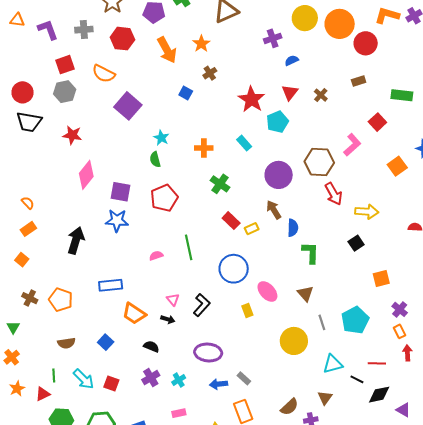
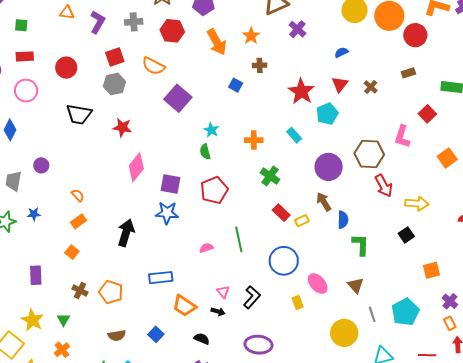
purple L-shape: (48, 30) -> (98, 22), turned 50
purple cross: (273, 38) -> (297, 29), moved, turned -30
brown cross: (210, 73) -> (260, 65), turned 32
red circle: (23, 92) -> (66, 68), moved
pink L-shape: (352, 145) -> (402, 137), turned 150

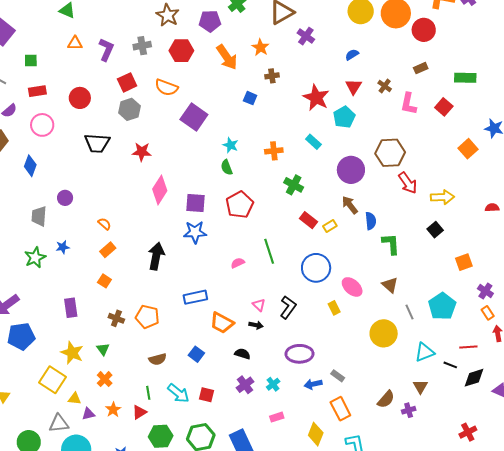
pink L-shape: (402, 137) -> (409, 104), moved

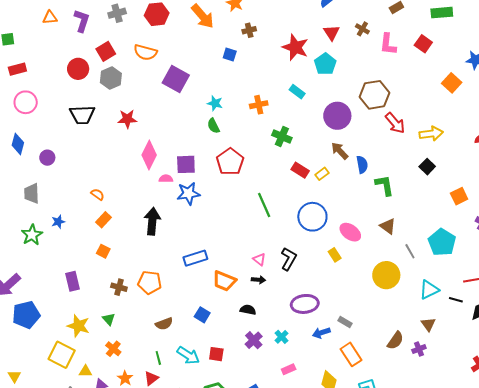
red circle: (80, 98) -> (78, 69), moved
purple circle: (65, 198) -> (47, 158), moved
pink semicircle: (238, 263) -> (166, 179), moved, turned 32

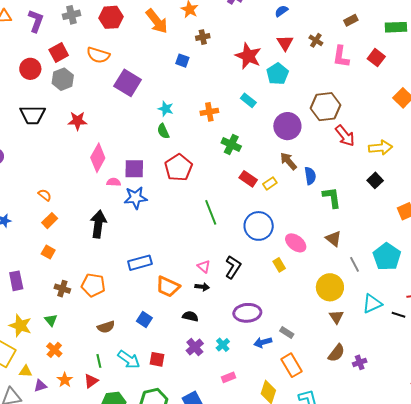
brown triangle: (428, 324) -> (336, 317), moved

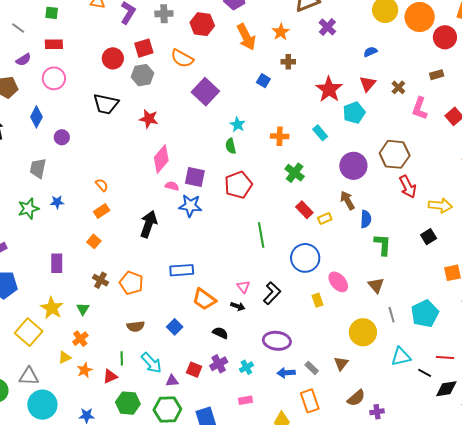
brown triangle: (336, 317) -> (341, 363), moved
red square: (157, 359) -> (194, 370), moved
yellow triangle: (26, 371) -> (65, 357), moved, turned -40
purple triangle: (40, 386) -> (172, 381), moved

